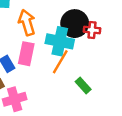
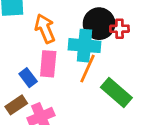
green rectangle: (83, 86) -> (116, 92), size x1.6

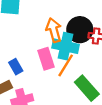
orange arrow: (45, 29) -> (54, 30), moved
pink rectangle: (48, 64) -> (46, 59), moved, turned -30

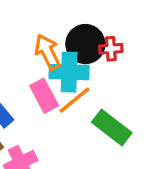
orange line: (66, 65) -> (75, 100), turned 30

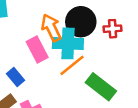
red cross: (111, 49) -> (113, 29), moved
pink rectangle: (44, 96) -> (37, 49), moved

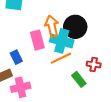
red cross: (113, 29) -> (94, 64), moved
green rectangle: (101, 87) -> (79, 79), size x0.7

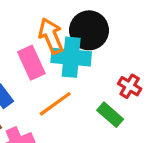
orange line: (61, 58) -> (55, 104), moved
red cross: (94, 64) -> (130, 86), turned 32

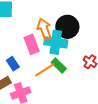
green rectangle: (110, 115) -> (59, 66), moved

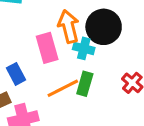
cyan cross: (56, 42) -> (84, 48), size x0.6
green rectangle: (59, 66) -> (85, 84), turned 56

